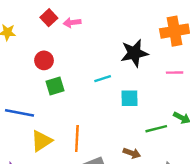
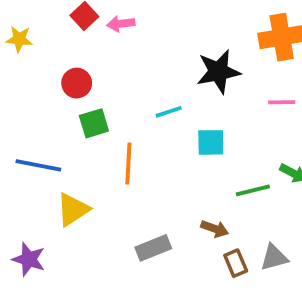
orange line: (77, 138) -> (128, 164), moved

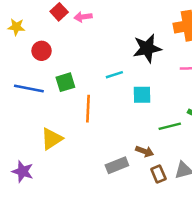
red circle: (77, 83) -> (41, 51), moved
blue line: (38, 165) -> (29, 89), moved
gray rectangle: (153, 248) -> (117, 165), moved

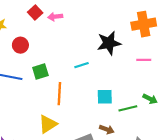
cyan square: (142, 95) -> (105, 97), moved
yellow triangle: (52, 139) -> (48, 124), moved

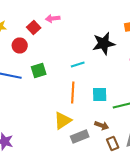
red square: (35, 12) -> (34, 28), moved
orange line: (59, 94) -> (73, 92), moved
yellow triangle: (48, 124) -> (63, 120), moved

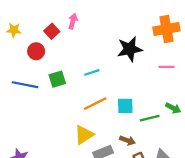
pink arrow: (53, 18) -> (73, 21), turned 112
cyan line: (78, 64) -> (92, 72), moved
orange line: (73, 92) -> (95, 104), turned 60

